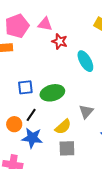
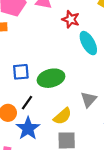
red star: (60, 41) -> (71, 19), moved
blue star: (32, 138) -> (28, 128), turned 30

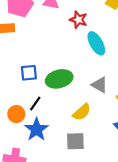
gray triangle: (89, 99) -> (100, 85), moved, turned -42
yellow semicircle: (62, 116) -> (82, 112), moved

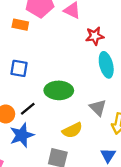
red star: (78, 20) -> (95, 36), turned 30
blue square: (29, 73) -> (19, 68), moved

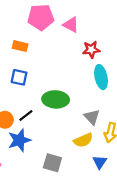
orange rectangle: (20, 25) -> (20, 46), moved
yellow semicircle: (72, 130) -> (83, 140), moved

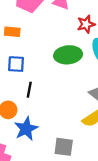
green ellipse: (56, 99) -> (68, 55), moved
black line: (26, 116) -> (29, 90), moved, turned -32

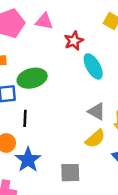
green ellipse: (68, 55) -> (32, 78), moved

